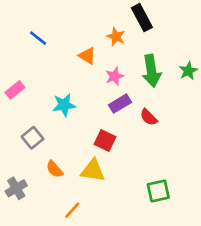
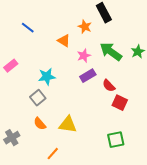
green arrow: (151, 71) -> (111, 52), turned 135
gray square: (33, 138) -> (38, 98), moved
red square: (105, 140) -> (120, 103), moved

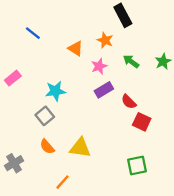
orange star: (85, 27) -> (105, 40), moved
green arrow: (111, 52) -> (131, 61), size x0.6

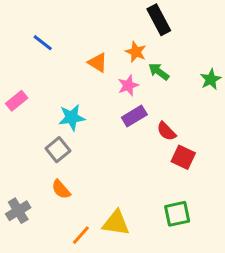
green arrow: (131, 61) -> (159, 72), moved
yellow triangle: (80, 148) -> (116, 223), moved

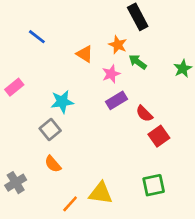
red square: (183, 157) -> (159, 136), turned 30

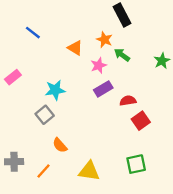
red semicircle: (144, 114) -> (128, 101), turned 126
orange semicircle: (53, 164) -> (60, 145), moved
gray cross: (16, 183) -> (14, 162), turned 30
orange line: (70, 204) -> (43, 171), moved

